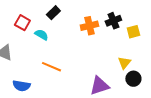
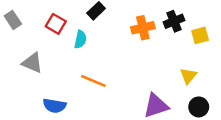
cyan semicircle: (41, 35) -> (80, 39), turned 72
black circle: (133, 79) -> (199, 107), moved

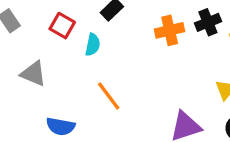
orange line: (93, 81) -> (109, 96), turned 30

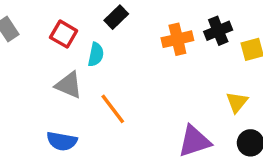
gray triangle: (33, 74) -> (69, 85), moved

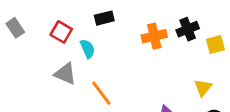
black rectangle: (116, 17) -> (104, 18), turned 30
cyan semicircle: (96, 55) -> (88, 49), turned -36

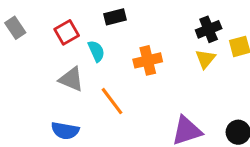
red square: (61, 32) -> (67, 32), turned 30
orange cross: (154, 36) -> (148, 60), moved
yellow triangle: (203, 88) -> (205, 59), moved

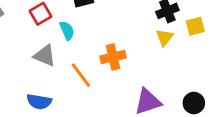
orange cross: (148, 60) -> (113, 57), moved

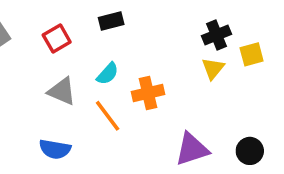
cyan semicircle: (67, 30) -> (108, 74), moved, turned 66

